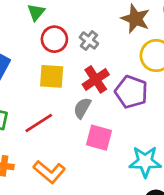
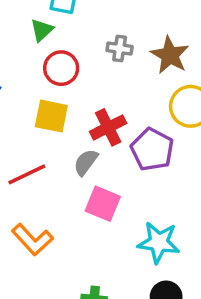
gray cross: (89, 40) -> (120, 49), moved, turned -36

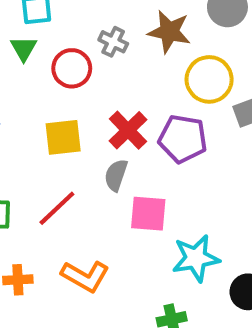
gray cross: (120, 49) -> (113, 42), turned 35
red circle: (61, 68) -> (72, 68), moved
cyan star: (159, 242) -> (196, 258), moved

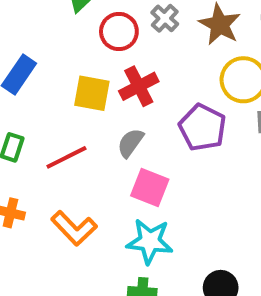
red cross: (128, 130) -> (139, 86), moved
cyan star: (196, 258) -> (150, 241), moved

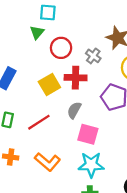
gray cross: (165, 18) -> (93, 56), moved
red cross: (139, 86) -> (76, 78), turned 35
yellow square: (92, 93) -> (49, 84), turned -35

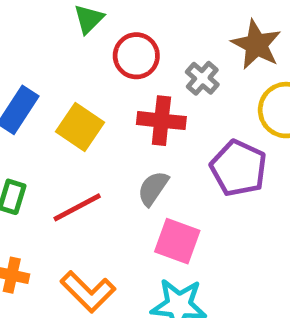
yellow square: (49, 84) -> (80, 127), moved, turned -30

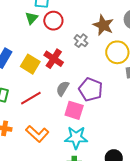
red circle: (136, 56) -> (53, 21), moved
red cross: (161, 121) -> (54, 59), moved, turned 30
purple pentagon: (239, 168) -> (91, 89), moved

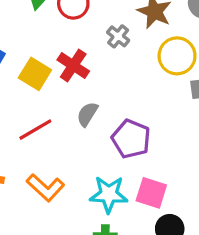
purple pentagon: (91, 89) -> (131, 139), moved
pink square: (74, 110) -> (151, 193), moved

